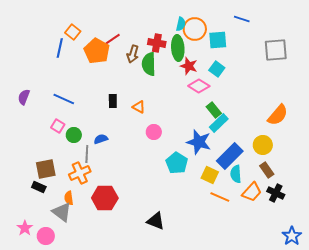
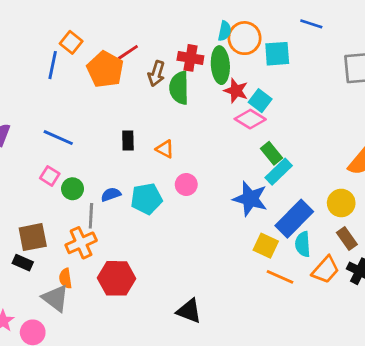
cyan square: (217, 69) -> (260, 101), moved
cyan pentagon: (177, 163) -> (146, 199), moved, turned 30

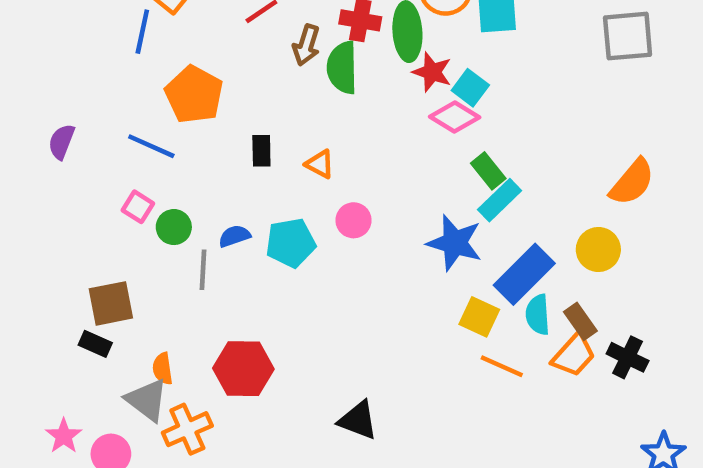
orange pentagon: (105, 69) -> (194, 95), moved
brown rectangle: (347, 239) -> (580, 321), moved
orange cross: (81, 243) -> (187, 429), moved

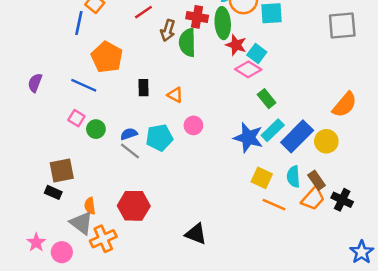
cyan rectangle: (500, 200) -> (273, 130), moved
gray line: (203, 270) -> (130, 151), moved, turned -55
blue rectangle: (524, 274) -> (297, 136), moved

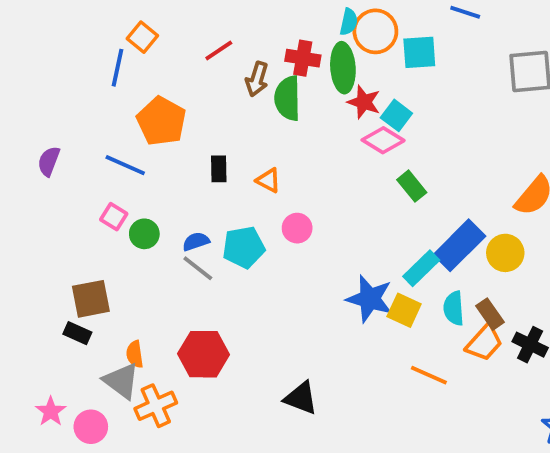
cyan rectangle: (273, 130) -> (421, 268), moved
blue star: (248, 138) -> (370, 299), moved
orange line: (274, 205) -> (429, 375), moved

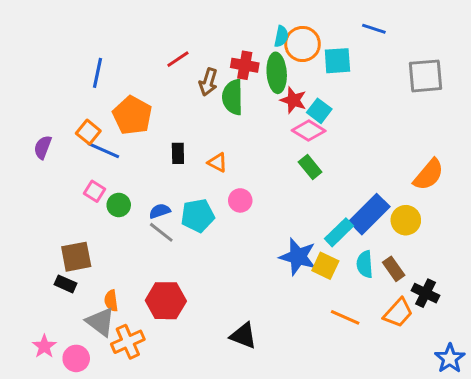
orange square: (142, 37) -> (88, 132), moved
green rectangle: (412, 186) -> (310, 167), moved
orange trapezoid: (484, 343) -> (398, 313), moved

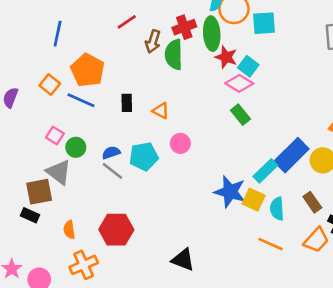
red cross: (245, 65) -> (184, 27), turned -30
blue line: (104, 150) -> (81, 100), moved
cyan semicircle: (365, 264) -> (277, 209), moved
gray triangle: (100, 322) -> (59, 172), moved

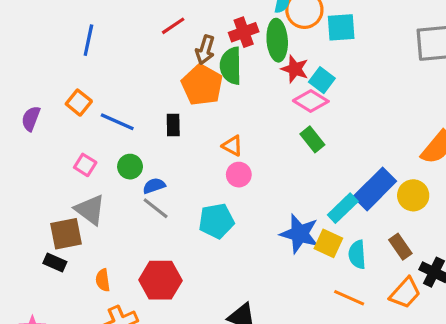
orange pentagon: (88, 70) -> (202, 85), moved
orange triangle: (161, 111) -> (232, 146), moved
green circle: (76, 147) -> (130, 167), moved
cyan pentagon: (144, 156) -> (216, 221), moved

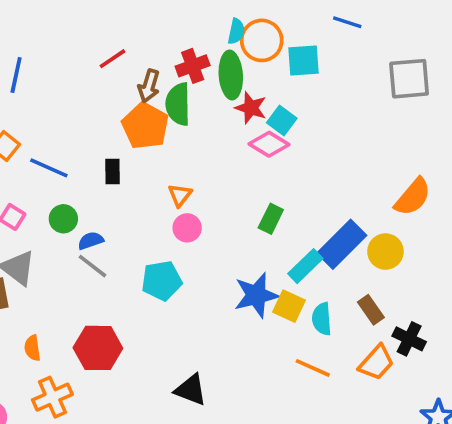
green rectangle: (312, 139) -> (271, 219), moved, turned 65
orange triangle: (232, 146) -> (180, 195), turned 40
blue star: (300, 234) -> (256, 295), turned -30

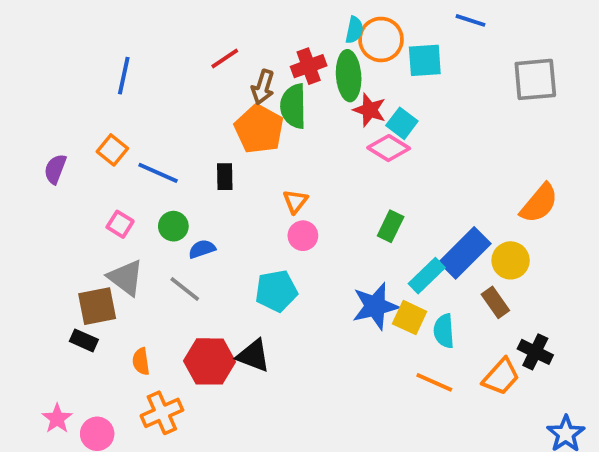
gray line: (92, 266) -> (185, 289), moved
brown rectangle: (371, 310) -> (495, 302), moved
black triangle: (191, 390) -> (253, 356), moved

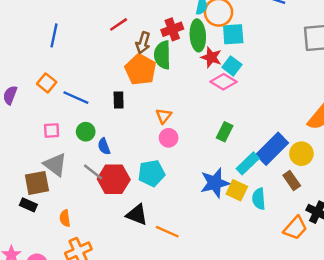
cyan square: (425, 60) -> (233, 34), moved
pink square: (120, 224) -> (52, 130), turned -35
blue semicircle: (202, 249) -> (104, 146), turned -91
red hexagon: (210, 361) -> (114, 179), moved
orange line: (434, 382) -> (167, 232), moved

